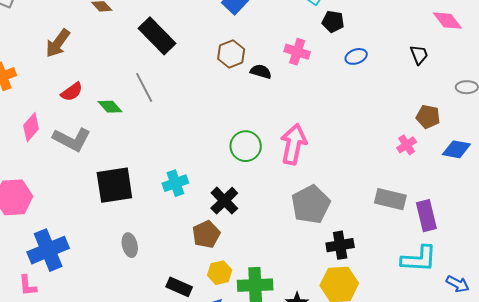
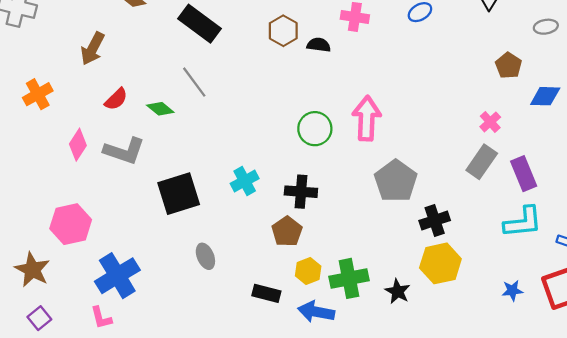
brown pentagon: (428, 117) -> (509, 66), turned 30
pink cross: (407, 145) -> (490, 122), moved
gray rectangle: (390, 199) -> (482, 162), turned -60
black cross: (224, 201) -> (301, 192), turned -32

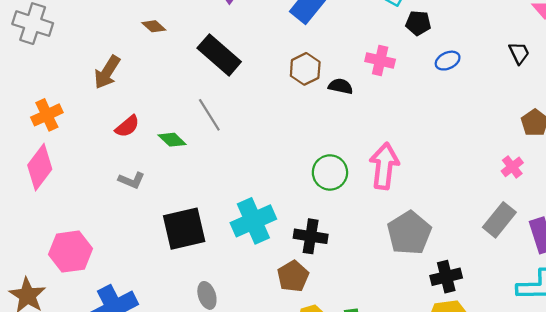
pink cross: (490, 122) -> (512, 167), moved
pink diamond: (78, 145) -> (40, 167), moved, size x1.4
gray L-shape: (124, 151) -> (132, 180), size x0.6
cyan cross: (245, 181) -> (253, 221), size x1.5

